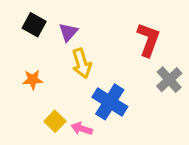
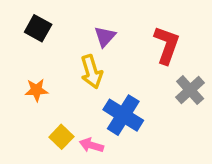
purple triangle: (68, 32) -> (105, 37), moved

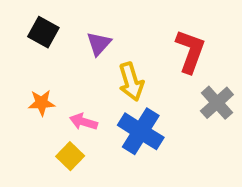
purple triangle: (105, 37) -> (99, 44), moved
yellow arrow: (92, 72) -> (131, 82), moved
pink arrow: (92, 145) -> (83, 122), moved

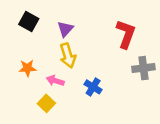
yellow arrow: (131, 82) -> (68, 55), moved
gray cross: (217, 103) -> (143, 68), turned 35
blue cross: (141, 131) -> (93, 87), size x0.6

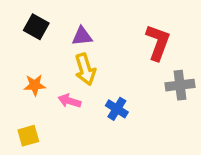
purple triangle: (65, 29) -> (82, 36), turned 42
yellow square: (46, 103) -> (28, 136), moved, turned 30

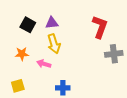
black square: (36, 27) -> (28, 25), moved
blue cross: (117, 109) -> (63, 88), moved, turned -32

